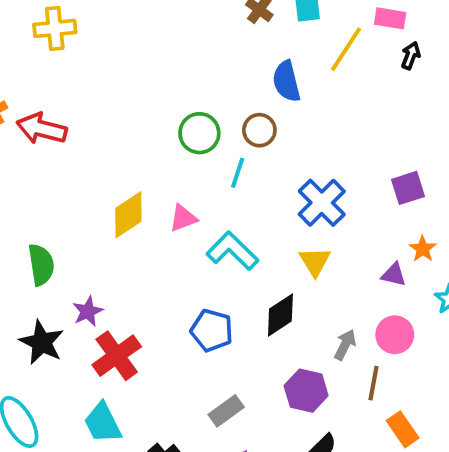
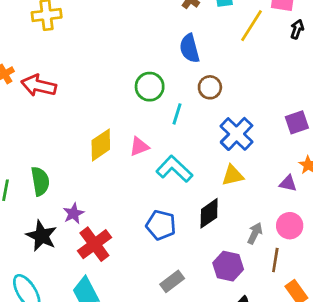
blue semicircle: (286, 81) -> (190, 48), moved
brown circle: (259, 130) -> (210, 87), moved
yellow triangle: (315, 262) -> (233, 175), turned 50

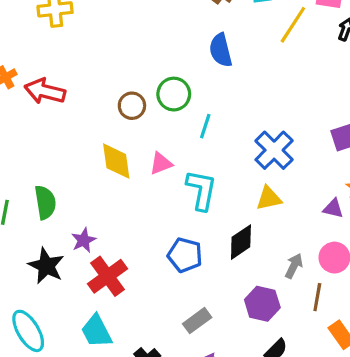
brown circle: (210, 87) -> (132, 106), moved
yellow diamond: (101, 145) -> (116, 161), turned -64
cyan L-shape: (174, 169) -> (201, 190), turned 57

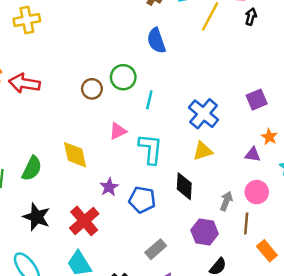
yellow diamond: (116, 161) -> (75, 155), moved
green semicircle: (45, 202) -> (32, 168), turned 40
purple star: (84, 240) -> (109, 187), moved
black diamond: (241, 242) -> (184, 186), turned -48

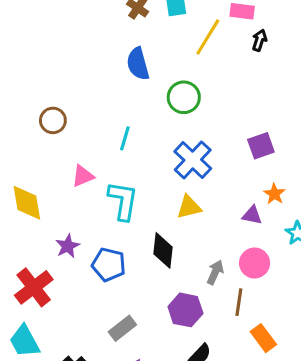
green circle: (123, 77) -> (184, 97), moved

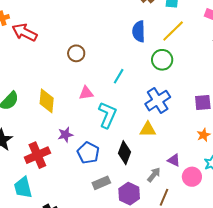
yellow line: (208, 37) -> (173, 31), moved
purple triangle: (252, 215) -> (174, 160), moved
pink circle: (255, 263) -> (192, 177), moved
gray rectangle: (122, 328) -> (101, 183), moved

